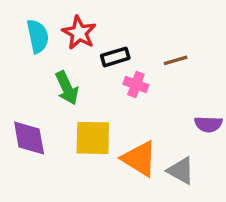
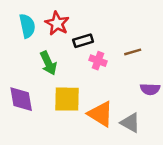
brown line: (176, 60) -> (133, 52), moved

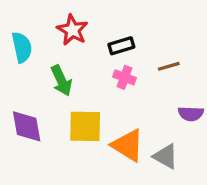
cyan semicircle: (27, 26) -> (22, 47), moved
black rectangle: (83, 41) -> (121, 46), moved

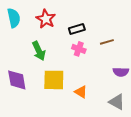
cyan semicircle: (22, 47) -> (14, 18), moved
orange triangle: (128, 145) -> (81, 92), size x0.6
gray triangle: (166, 156) -> (117, 102), moved

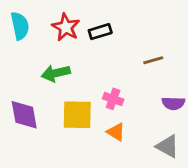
black rectangle: (77, 29) -> (100, 32), moved
pink cross: (79, 49) -> (113, 99), moved
green arrow: (39, 51) -> (56, 73), turned 102

